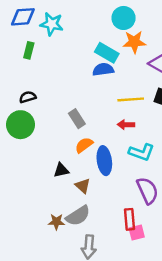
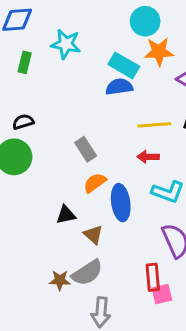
cyan star: (52, 24) -> (66, 44), moved

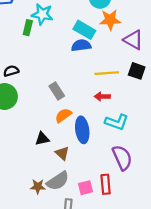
green rectangle: (25, 62) -> (28, 28), moved
pink square: (162, 294) -> (86, 188), moved

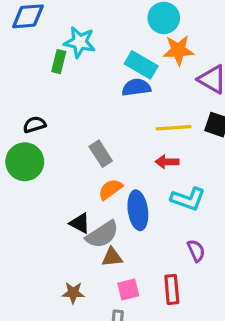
black triangle: (42, 139) -> (80, 223), turned 40
brown triangle: (62, 153) -> (112, 257), moved, turned -48
purple semicircle: (122, 158) -> (196, 251), size x0.6
gray semicircle: (58, 181) -> (102, 235), moved
pink square: (86, 188) -> (128, 289), moved

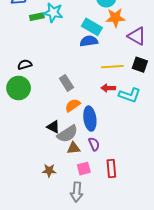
green rectangle: (59, 62) -> (37, 17), moved, turned 64
cyan L-shape: (188, 199) -> (130, 95), moved
purple semicircle: (196, 251) -> (94, 144), moved

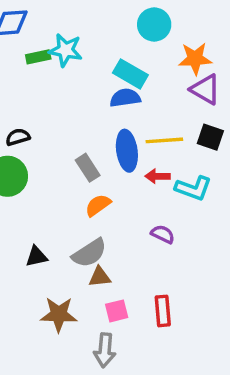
orange star: (115, 18) -> (195, 59), moved
blue ellipse: (90, 119) -> (127, 151), moved
black triangle: (53, 127) -> (37, 256), moved, turned -40
purple semicircle: (94, 144) -> (163, 234), moved, turned -40
brown star: (49, 171) -> (59, 314), size x1.5

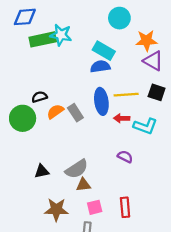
green rectangle: (38, 57) -> (43, 39), size x1.6
black semicircle: (18, 137) -> (39, 97), moved
orange semicircle: (98, 205) -> (55, 112), moved

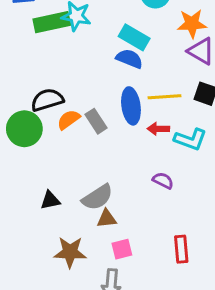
blue semicircle: (100, 66) -> (129, 59), turned 30
black semicircle: (39, 97) -> (47, 100), size x1.5
red rectangle: (125, 207) -> (181, 249), moved

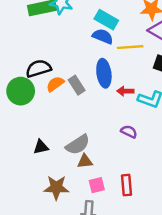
yellow line: (164, 97) -> (130, 47), moved
red rectangle: (181, 249) -> (127, 185), moved

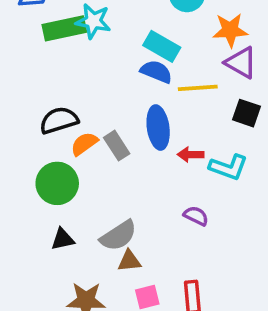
green circle: (21, 91) -> (57, 183), moved

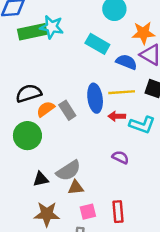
blue semicircle: (156, 72) -> (126, 62), moved
yellow line: (198, 88) -> (122, 92), moved
black triangle: (63, 239) -> (41, 179), moved

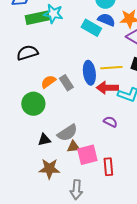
blue semicircle: (126, 62) -> (106, 20), moved
black semicircle: (29, 93) -> (27, 53), moved
red arrow: (117, 116) -> (107, 88), size x1.5
pink square: (88, 212) -> (87, 155), moved, size x1.5

